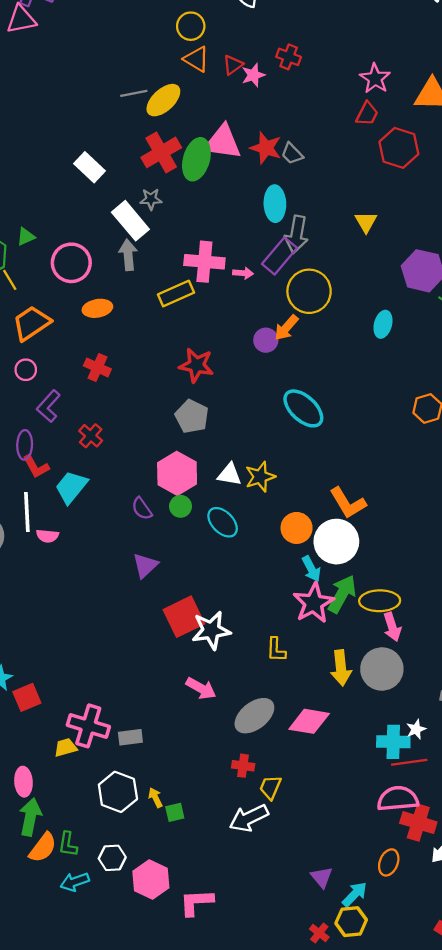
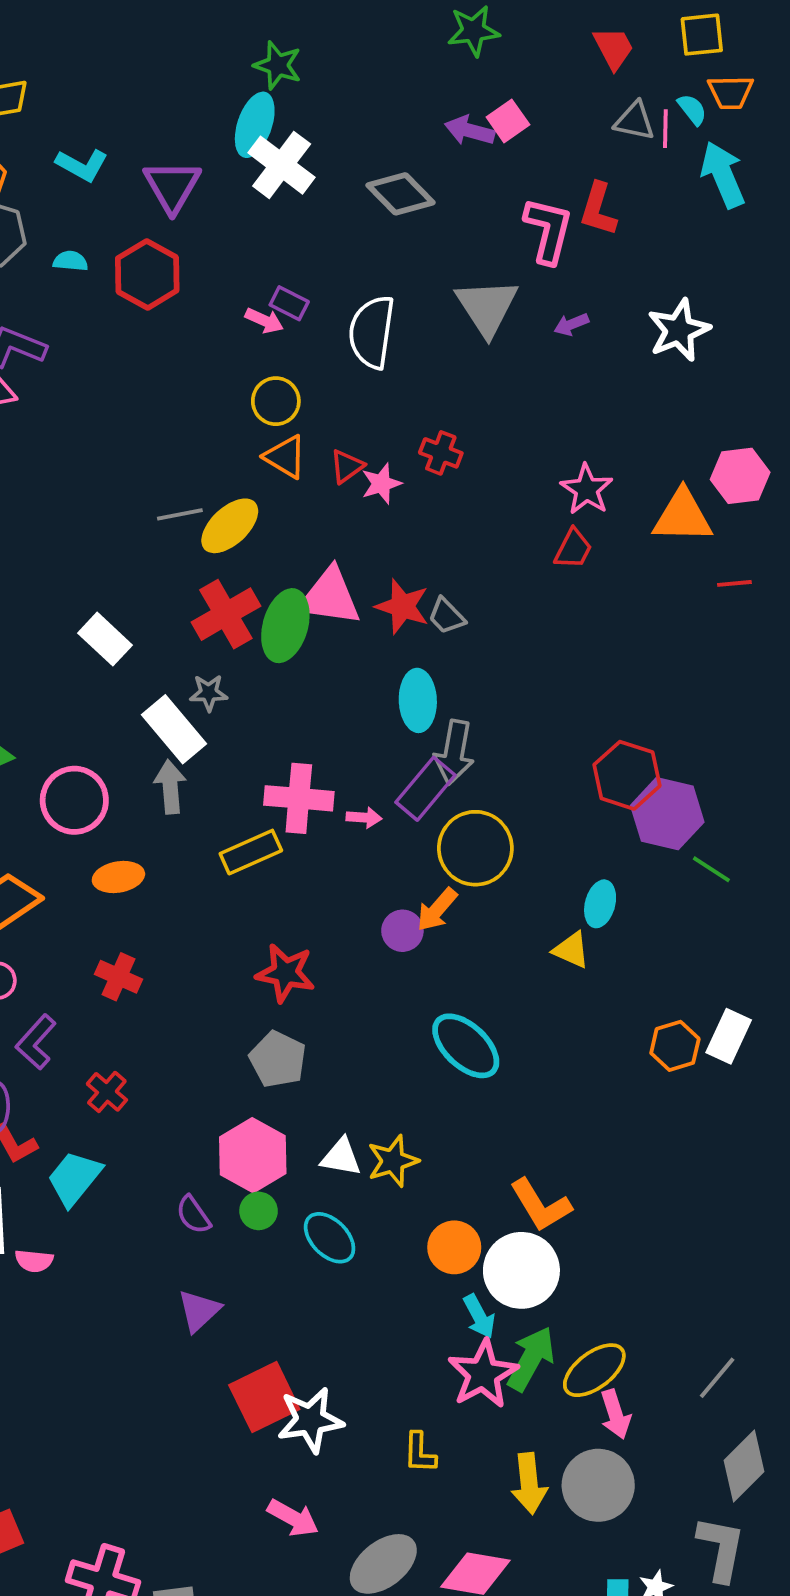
red hexagon: (399, 148) -> (627, 775), moved
yellow triangle: (366, 222) -> (571, 950), moved, turned -35
yellow ellipse: (380, 601) -> (594, 1370), turned -36

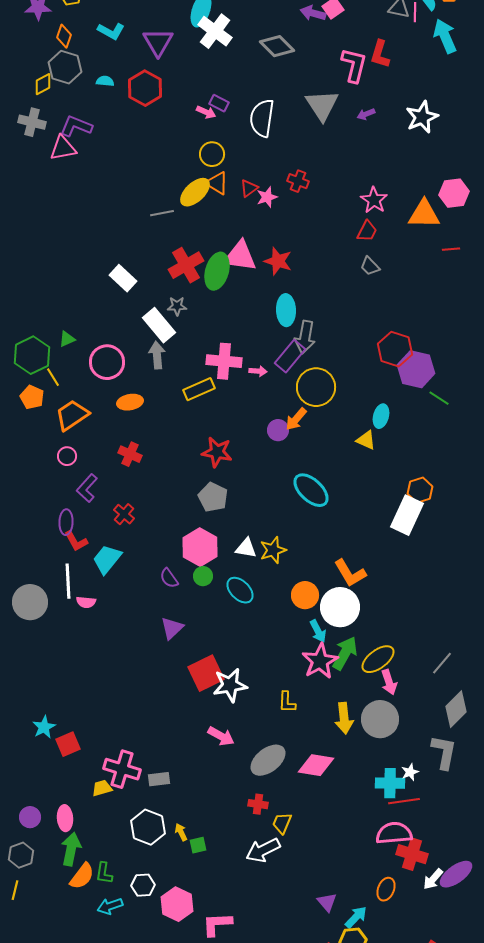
yellow ellipse: (230, 526) -> (195, 192), moved
gray trapezoid: (447, 616) -> (370, 266), moved
white rectangle: (729, 1036) -> (407, 515), moved, size x1.4

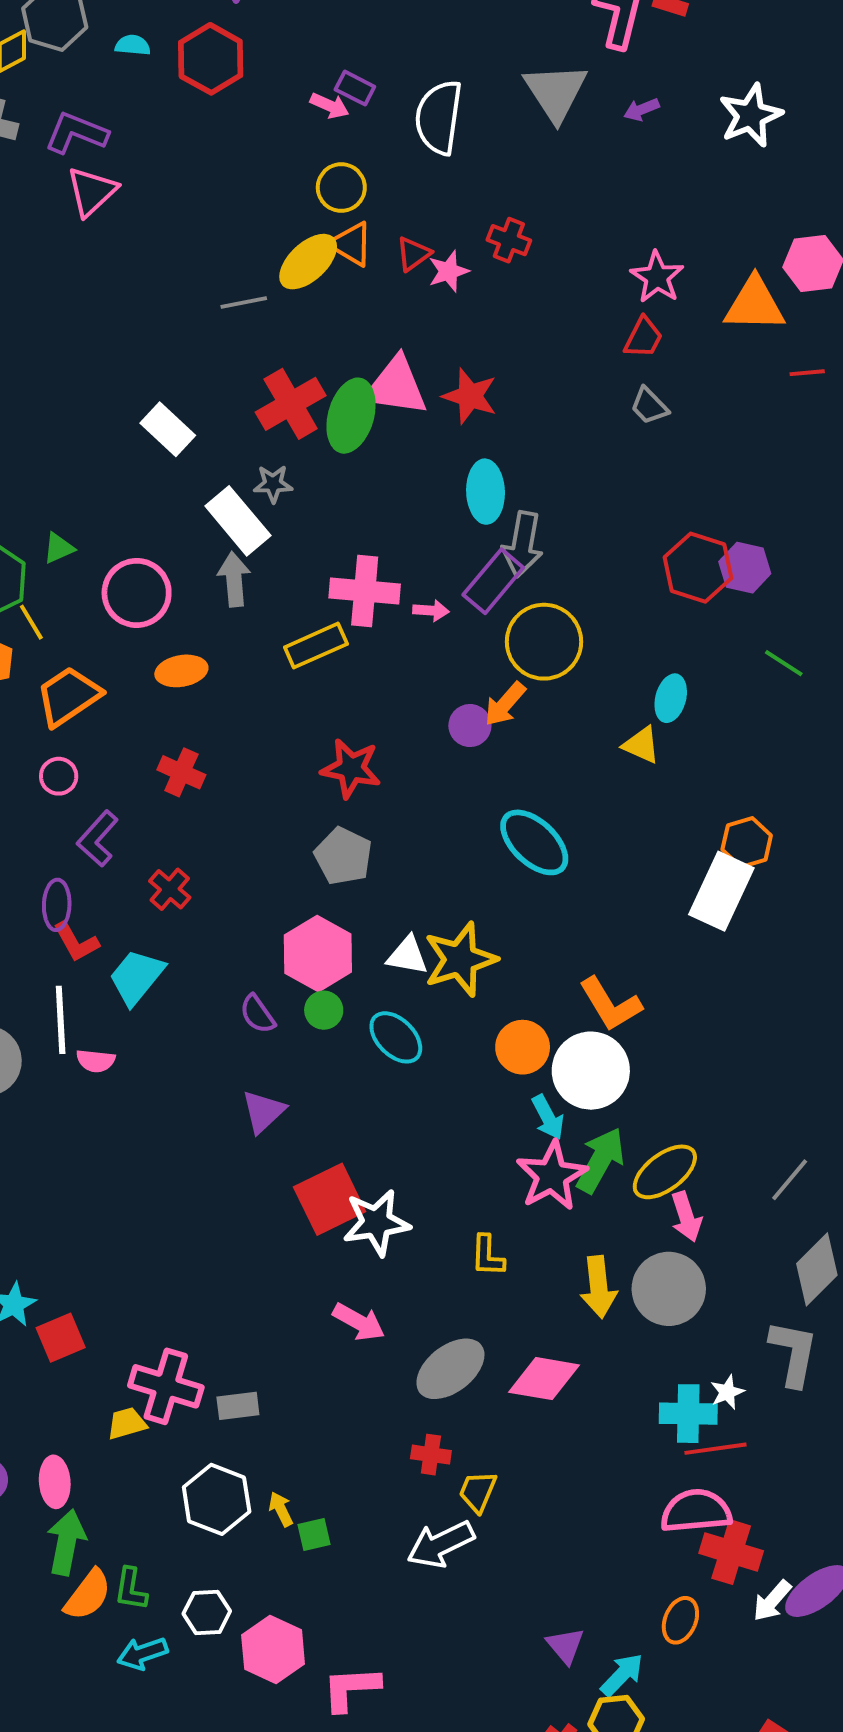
pink triangle: (63, 148) -> (92, 191), moved, turned -32
purple hexagon: (416, 369) -> (745, 568), moved, size x0.7
yellow star: (273, 550) -> (460, 959), size x1.4

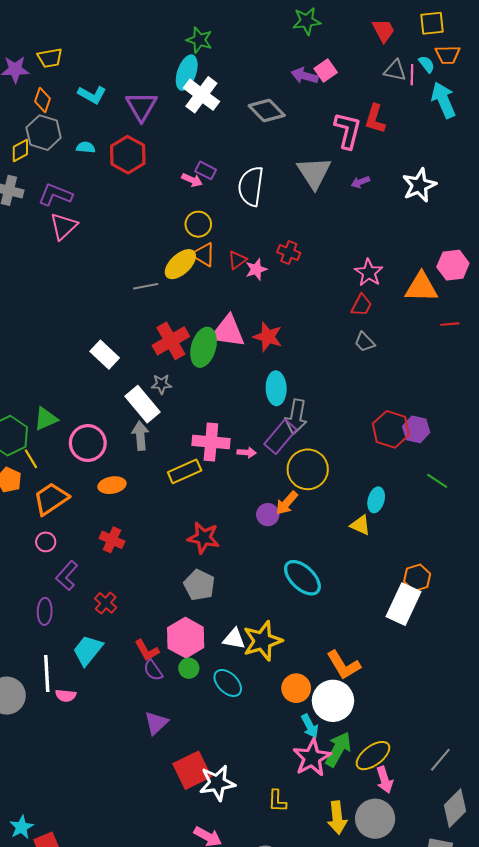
green triangle: (59, 548) -> (46, 419), size x1.4
red L-shape: (76, 942) -> (147, 650), moved

